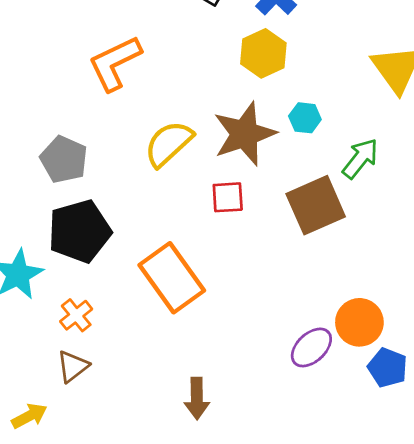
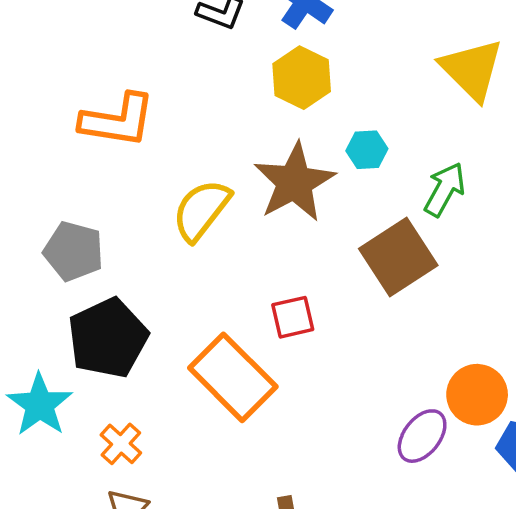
orange L-shape: (115, 63) -> (118, 120), turned -136
red square: (228, 197) -> (293, 317), moved

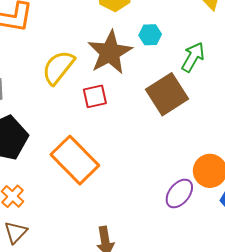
red square: (293, 317) -> (95, 96), moved

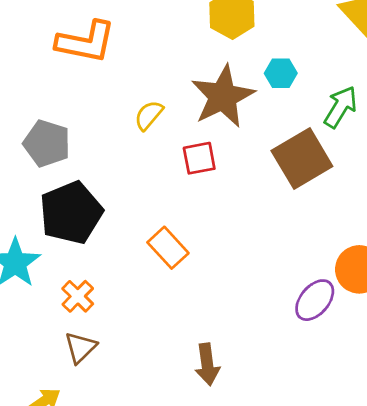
yellow semicircle: (58, 67) -> (149, 115), size x0.6
orange rectangle: (75, 160) -> (168, 248), size x0.6

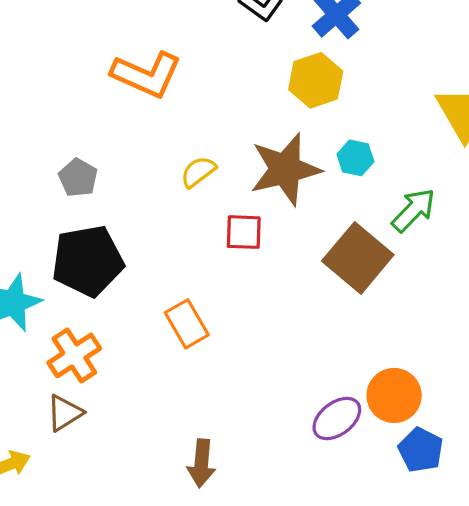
gray pentagon: (47, 143) -> (78, 178), size x0.7
brown square: (302, 159) -> (358, 258), turned -32
orange cross: (78, 296) -> (74, 355), size x1.4

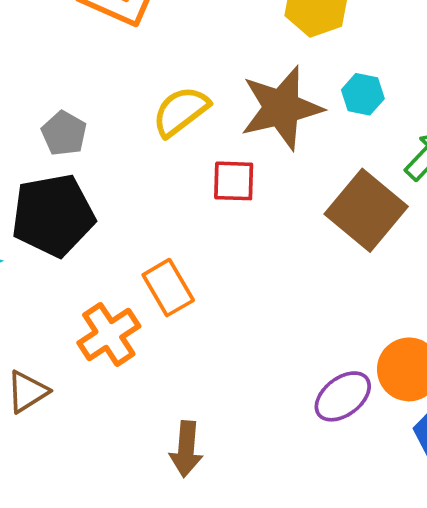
yellow semicircle: (198, 172) -> (181, 111), size x1.4
gray pentagon: (78, 178) -> (64, 133), moved
orange cross: (74, 355) -> (109, 334), moved

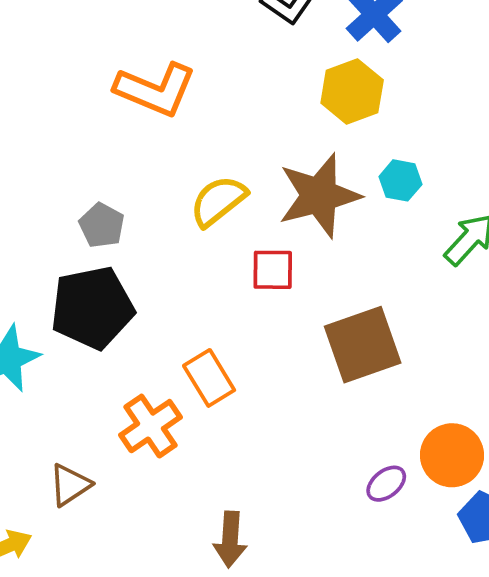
brown square: (366, 210) -> (363, 345), moved, turned 32
purple ellipse: (343, 396) -> (386, 484), size x0.7

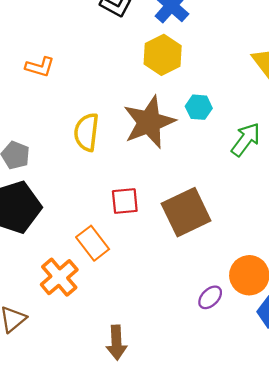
orange L-shape: (155, 90) -> (40, 67), size x0.6
yellow semicircle: (218, 201) -> (86, 132), turned -39
red square: (273, 270) -> (125, 201), moved

